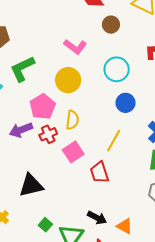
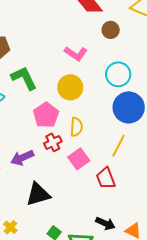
green L-shape: (22, 69) -> (24, 78), turned 92
blue circle: (126, 103) -> (129, 107), size x1.6
purple arrow: (21, 130) -> (22, 158), moved

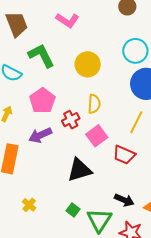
pink L-shape: (76, 54) -> (67, 20), moved
pink pentagon: (46, 115) -> (42, 101), moved
red trapezoid: (106, 178) -> (124, 155), turned -45
black triangle: (38, 194) -> (79, 170), moved

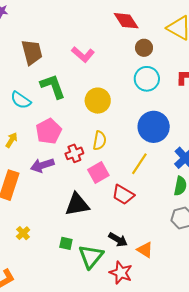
cyan circle: (135, 51) -> (147, 79), moved
green square: (73, 210) -> (66, 243), turned -32

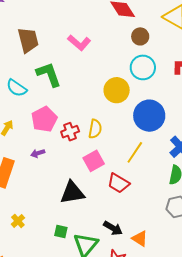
yellow circle: (98, 101) -> (117, 90), moved
red cross: (74, 153) -> (70, 132), moved
purple arrow: (42, 165) -> (38, 153), size x0.6

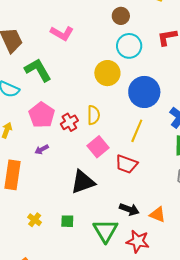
green square: (61, 232) -> (67, 221), moved

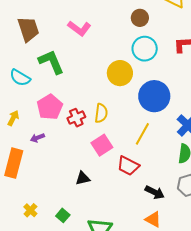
purple arrow: (42, 149) -> (37, 138), moved
black triangle: (83, 182) -> (83, 178), size x0.6
black arrow: (129, 209) -> (155, 192), moved
green square: (67, 221) -> (63, 215), turned 32

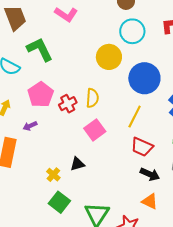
red trapezoid: (128, 166) -> (142, 147), moved
yellow cross: (30, 210) -> (53, 175), moved
green square: (63, 215) -> (59, 202), size x1.5

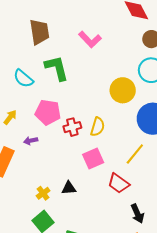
pink pentagon: (41, 95) -> (48, 112), turned 30
red trapezoid: (142, 147) -> (119, 183), moved
black arrow: (150, 174) -> (137, 214), turned 30

